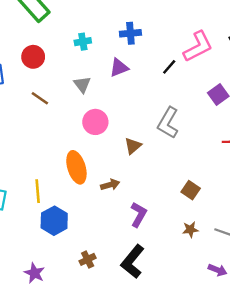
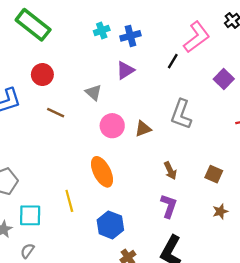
cyan cross: (83, 42) -> (102, 31), moved
brown triangle: (133, 146) -> (143, 129), moved, turned 30
brown arrow: (110, 185) -> (170, 171), moved, turned 90
blue hexagon: (54, 221) -> (110, 225), moved

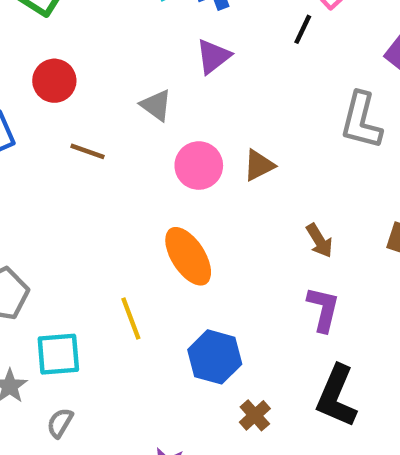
gray L-shape: (181, 114) -> (361, 121), moved

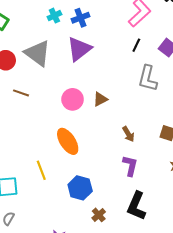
black line: (303, 29) -> (136, 45), moved
purple triangle: (213, 56) -> (79, 49), size x1.5
gray triangle: (156, 105) -> (38, 53), moved, size x1.8

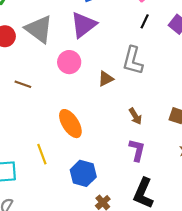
gray L-shape: (148, 78) -> (133, 61), moved
brown line: (21, 93) -> (23, 84), moved
pink circle: (73, 99) -> (69, 62), moved

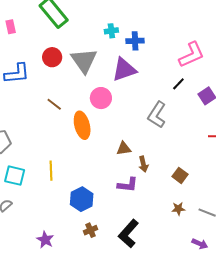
brown triangle: (106, 79) -> (124, 149), moved
orange ellipse: (70, 124) -> (82, 125), moved
purple L-shape: (137, 150) -> (128, 185), moved, turned 65

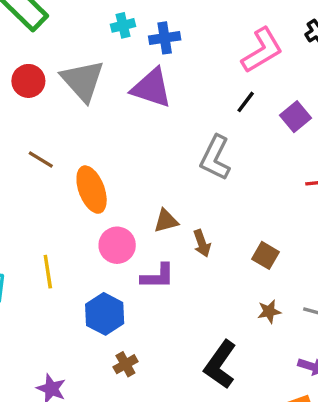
purple triangle: (124, 70) -> (152, 88), turned 44
pink circle: (101, 98) -> (117, 245), moved
purple L-shape: (128, 185) -> (158, 276), moved
black L-shape: (128, 234) -> (220, 365), moved

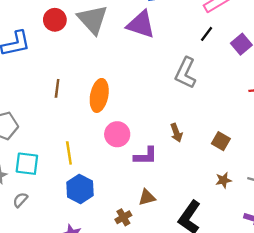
brown line: (41, 160) -> (57, 88), moved, turned 66
orange ellipse: (92, 190) -> (99, 95), turned 32
brown triangle: (166, 221) -> (147, 197), moved
blue hexagon: (105, 314) -> (80, 189), moved

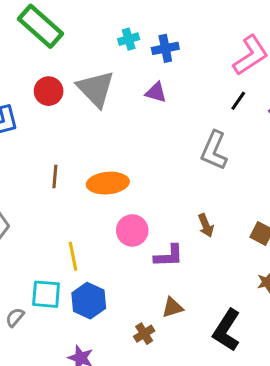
purple triangle: (141, 24) -> (156, 92), size x0.6
orange ellipse: (99, 95) -> (108, 183), turned 76
cyan square: (27, 164) -> (46, 294), moved

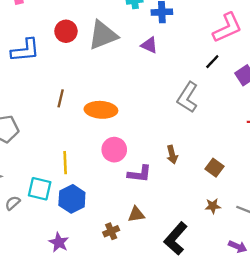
gray triangle: (96, 89) -> (103, 35), turned 44

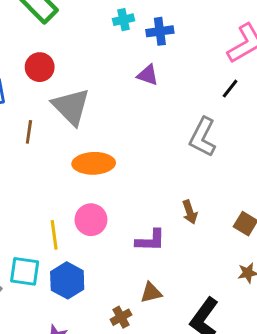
gray triangle: (103, 35) -> (71, 107), moved, turned -48
brown line: (61, 98) -> (29, 132), moved
pink circle: (114, 150) -> (91, 220), moved

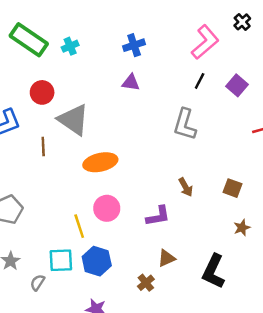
cyan cross: (124, 20) -> (70, 46), moved

